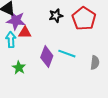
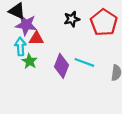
green star: (19, 68) -> (30, 61), moved

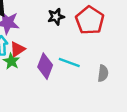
red triangle: (36, 38) -> (17, 49), moved, turned -35

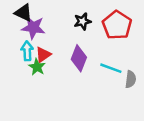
cyan line: (69, 62) -> (111, 68), moved
purple diamond: (45, 66) -> (79, 58), moved

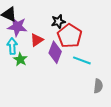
red pentagon: (117, 25) -> (70, 36), moved
red triangle: (43, 55) -> (37, 40), moved
gray semicircle: (131, 79) -> (98, 86), moved

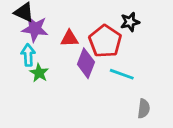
black star: (58, 22) -> (130, 22), moved
red triangle: (37, 40) -> (69, 38), moved, turned 32

